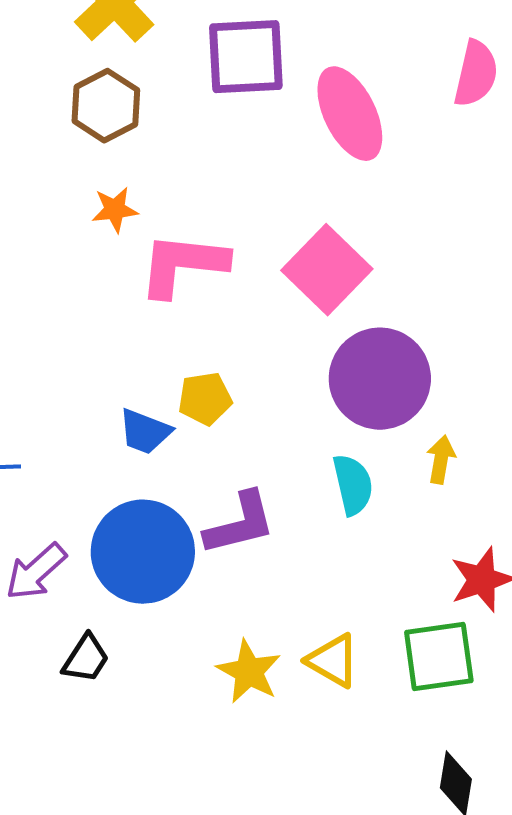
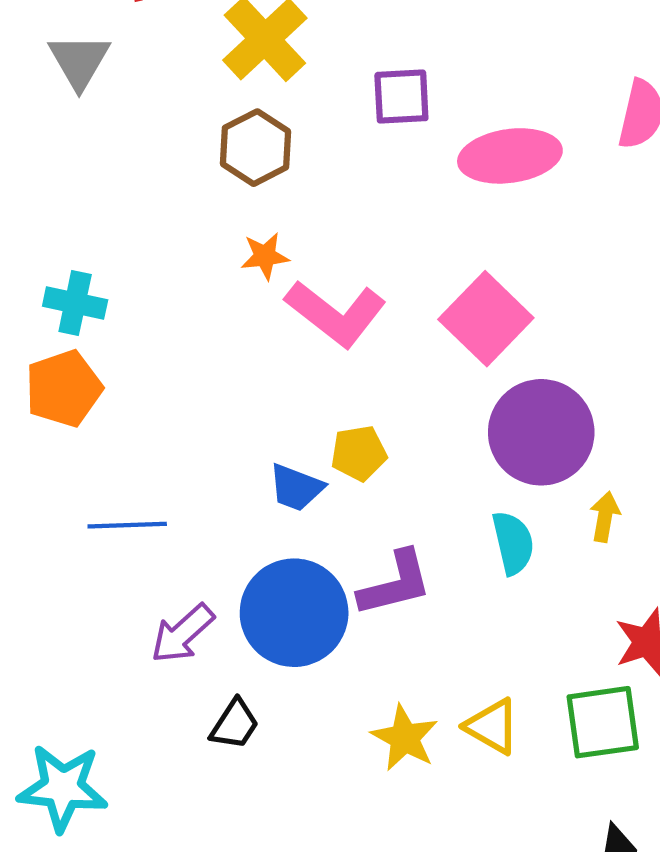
purple square: (246, 57) -> (401, 97), size x0.7
pink ellipse: (350, 114) -> (510, 156), turned -72
pink L-shape: (183, 265) -> (336, 313), turned -148

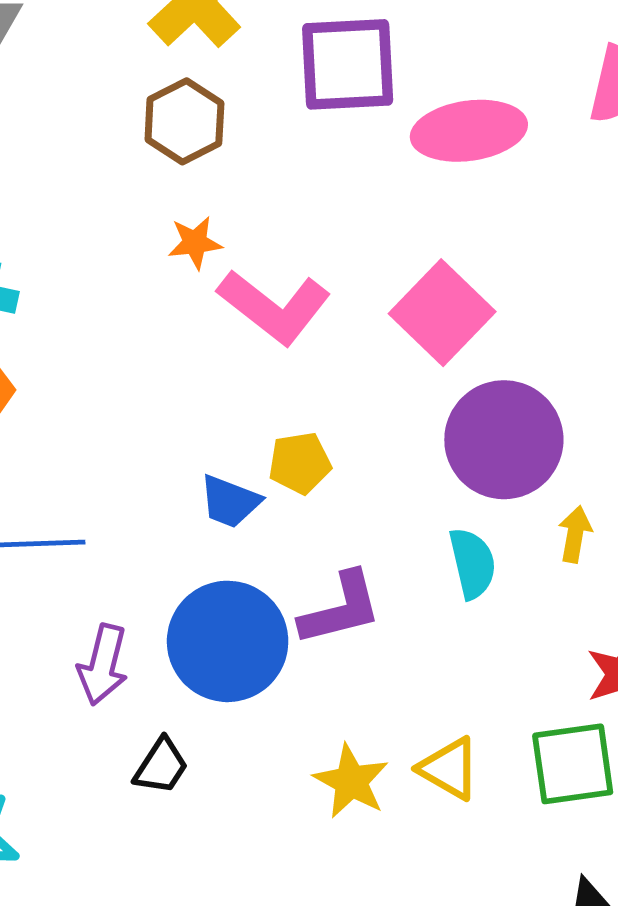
purple square: (401, 97) -> (348, 64), size x1.5
purple arrow: (182, 634) -> (103, 665), turned -34

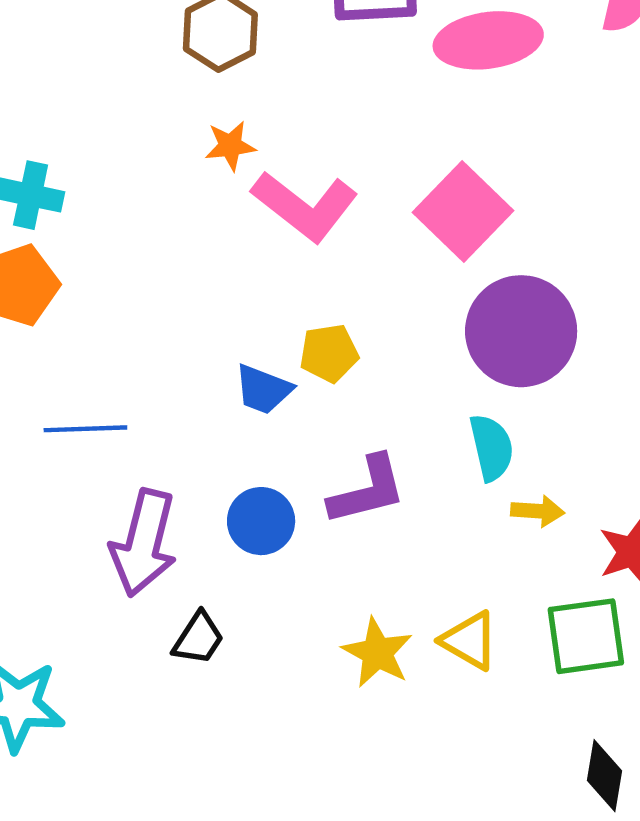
yellow arrow: (575, 534) -> (538, 511), moved, turned 84
blue circle: (228, 641) -> (261, 521), size x0.6
purple arrow: (103, 665) -> (144, 543), size x1.4

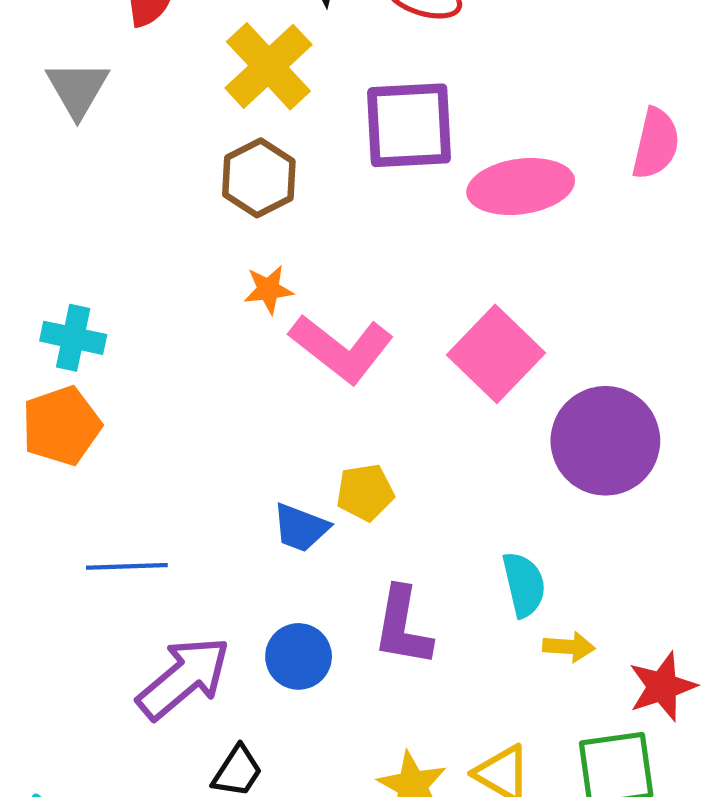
purple circle: (521, 331) -> (605, 441), moved
purple L-shape: (367, 490) -> (403, 626), turned 114
purple arrow: (144, 543) -> (184, 678), turned -144

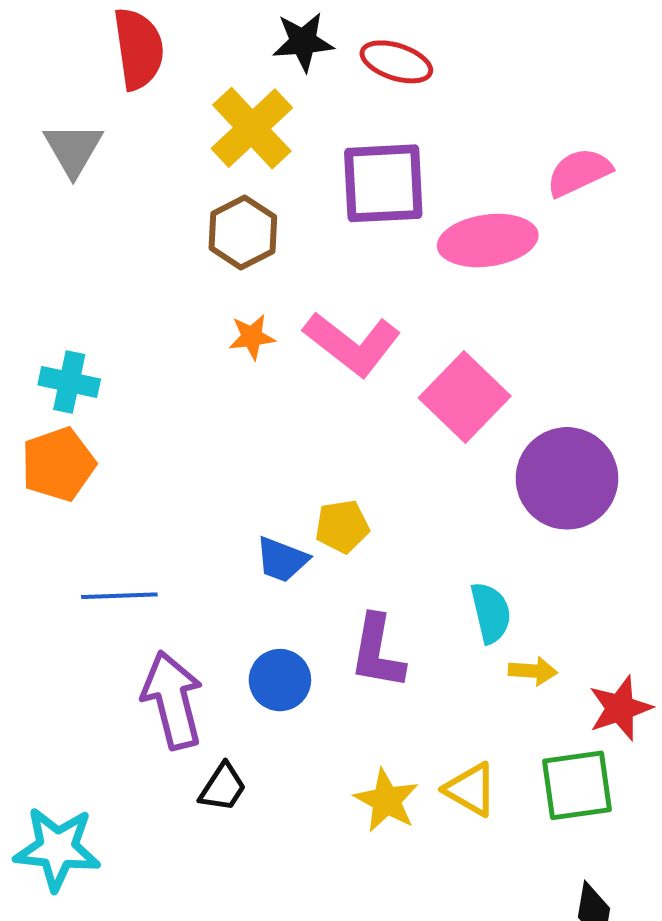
pink semicircle: (656, 144) -> (579, 172), moved, turned -128
pink L-shape: (341, 349) -> (352, 344), moved
purple arrow: (184, 678) -> (173, 700), turned -64

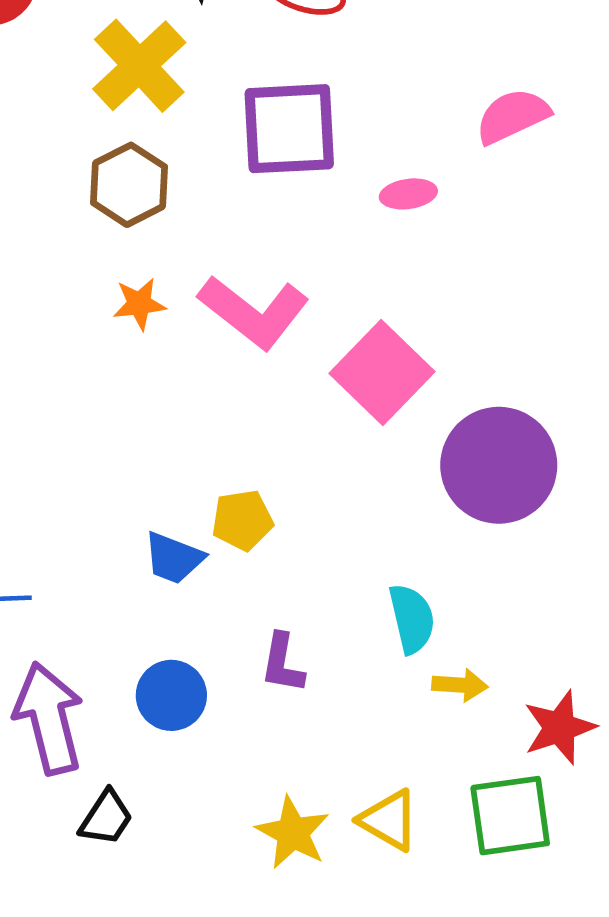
pink ellipse: (488, 241) -> (408, 194), size x0.5
purple L-shape: (377, 652) -> (282, 663), size x0.7

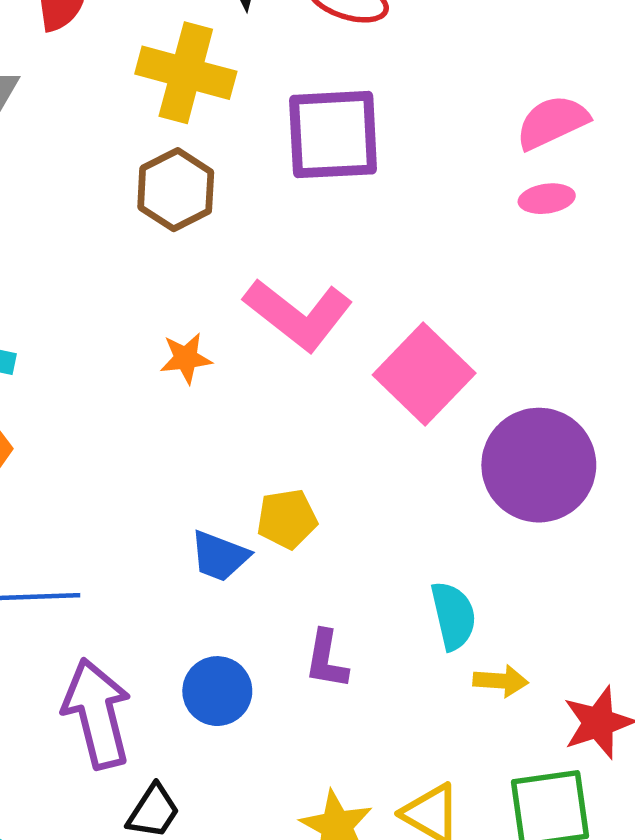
yellow cross: (139, 66) -> (186, 73), turned -32
pink ellipse: (408, 194) -> (547, 199), moved
orange star: (139, 304) -> (186, 358), moved

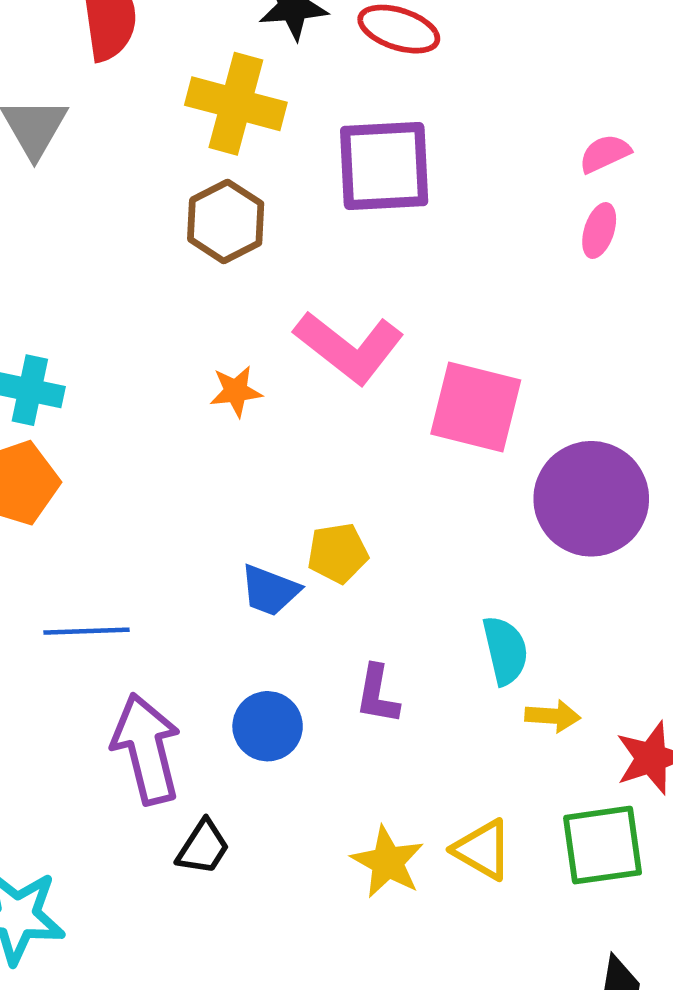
pink semicircle: (552, 122) -> (605, 154), size x0.7
pink ellipse: (547, 199) -> (599, 231), turned -64
pink square: (424, 374) -> (476, 407), turned -30

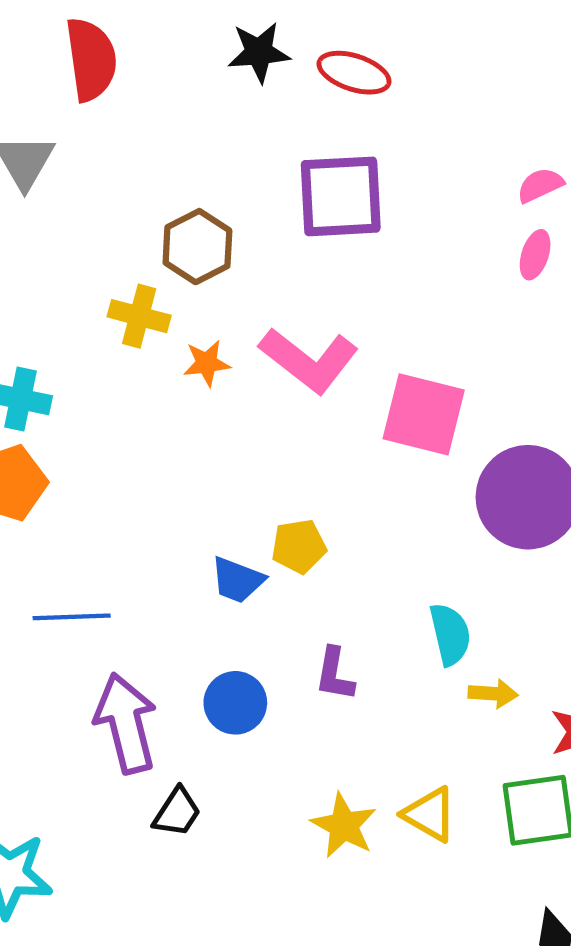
yellow cross: (236, 104) -> (139, 316), moved, size x0.7
orange star: (236, 391) -> (207, 363), moved

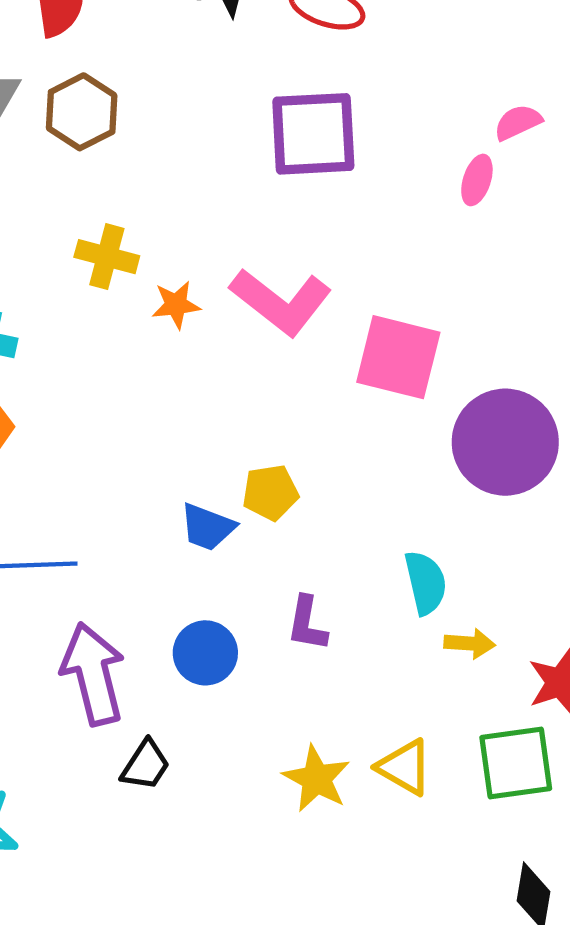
brown hexagon: (197, 247) -> (82, 112), moved
pink ellipse: (535, 255) -> (477, 180), moved

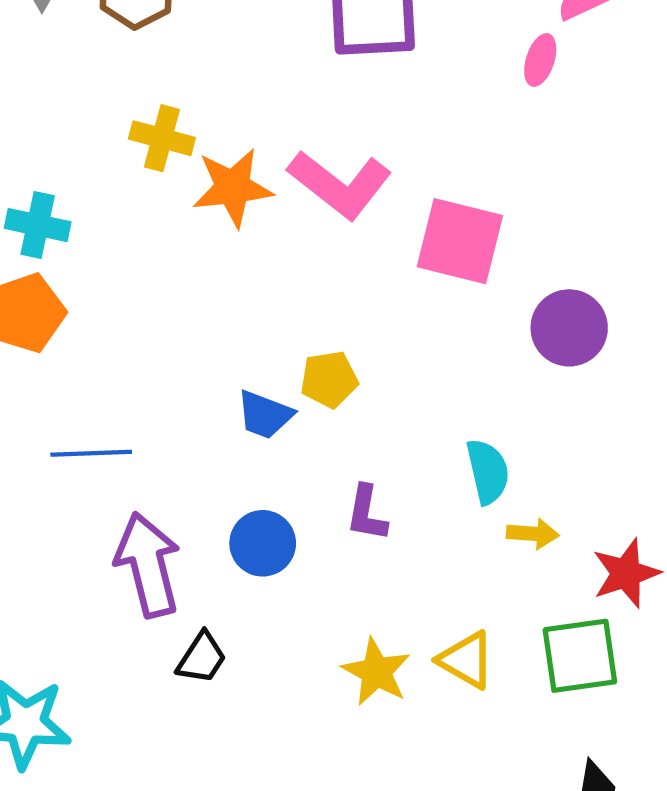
orange star: (176, 305) -> (233, 188), size x1.6
purple circle: (505, 442) -> (569, 328), size x0.7

